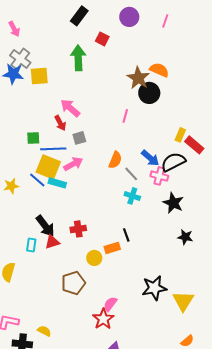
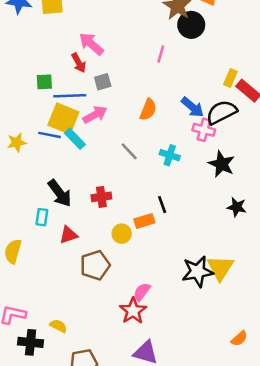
gray line: (131, 174) -> (129, 151), moved
blue line: (37, 180) -> (50, 135), turned -30
cyan rectangle: (57, 183) -> (75, 139), turned 30
red triangle: (52, 242) -> (68, 235), moved
yellow triangle: (183, 301) -> (220, 268), moved

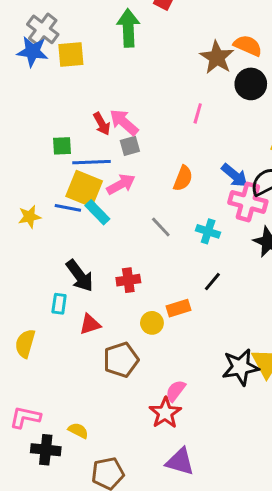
black circle: (191, 25) -> (251, 84), moved
pink arrow: (91, 44) -> (124, 122), moved
pink cross: (204, 130) -> (248, 202), size x1.4
black line: (162, 205) -> (212, 282), moved, turned 60

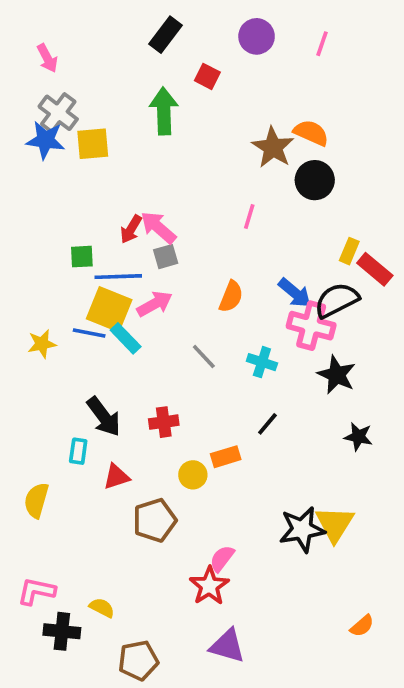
red arrow: (102, 124) -> (131, 229), turned 60

